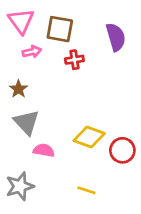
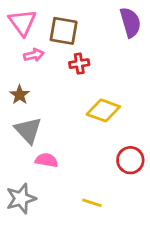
purple semicircle: (116, 37) -> (130, 22), moved
yellow diamond: (89, 137) -> (103, 110), moved

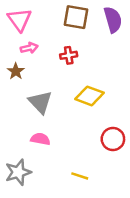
brown square: (64, 31) -> (76, 17), moved
brown star: (20, 95) -> (16, 71), moved
gray triangle: (28, 130) -> (40, 102), moved

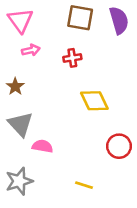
brown star: (16, 71) -> (15, 86), moved
yellow diamond: (90, 96) -> (94, 101), turned 44
gray triangle: (40, 102) -> (20, 124), moved

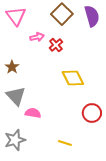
brown square: (80, 18) -> (62, 14), turned 35
pink arrow: (31, 50) -> (37, 37), moved
red cross: (72, 58) -> (56, 45), turned -32

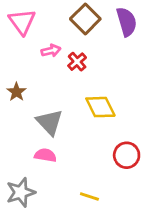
gray triangle: (16, 96) -> (50, 122), moved

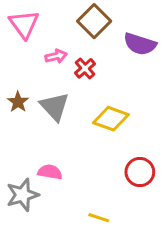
purple semicircle: (127, 22) -> (140, 44), moved, turned 124
yellow diamond: (100, 107) -> (111, 119), turned -44
gray triangle: (50, 122) -> (55, 107), moved
gray star: (21, 192) -> (23, 195), moved

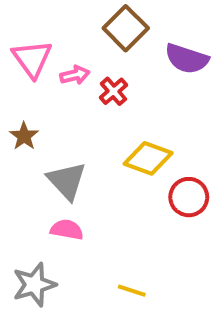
pink triangle: (24, 24) -> (32, 59), moved
gray triangle: (55, 107) -> (67, 181), moved
red circle: (140, 172) -> (189, 197), moved
gray star: (23, 195) -> (34, 285), moved

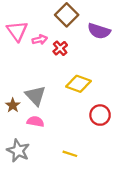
brown star: (24, 136) -> (13, 105), moved
red circle: (189, 197) -> (100, 115), moved
gray star: (34, 285) -> (18, 151), turned -30

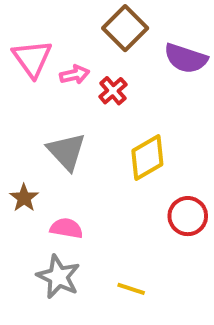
yellow diamond: (78, 84) -> (147, 157), turned -50
gray triangle: (35, 96) -> (66, 151), moved
gray star: (18, 151) -> (58, 277), moved

